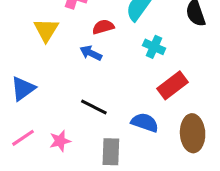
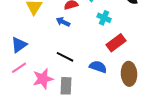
pink line: (23, 138) -> (19, 68), moved
pink star: (60, 141) -> (43, 79), size x1.5
gray rectangle: (111, 152) -> (66, 86), moved

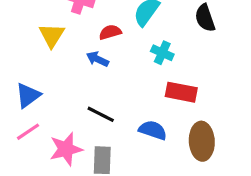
red rectangle: (116, 43) -> (181, 92), turned 48

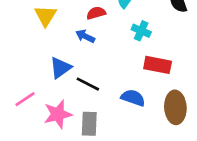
blue triangle: (28, 95) -> (61, 68), moved

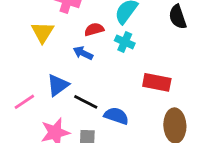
cyan cross: (141, 31) -> (125, 42), moved
blue semicircle: (133, 98) -> (116, 116), moved
pink line: (25, 99) -> (24, 102), moved

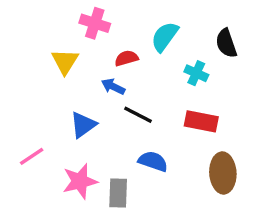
cyan cross: (125, 42) -> (196, 73), moved
pink line: (24, 102) -> (32, 156), moved
black line: (86, 102) -> (138, 115), moved

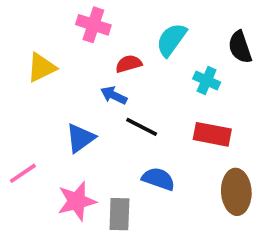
yellow triangle: (65, 62) -> (41, 67), moved, turned 32

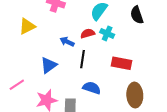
red semicircle: (129, 64) -> (88, 33), moved
cyan cross: (207, 80) -> (107, 33), moved
black line: (142, 127) -> (82, 59), turned 72

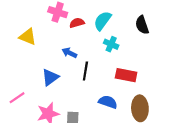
yellow triangle: (27, 26) -> (28, 37), turned 48
red semicircle: (88, 33) -> (77, 23), moved
blue semicircle: (92, 88) -> (108, 102), moved

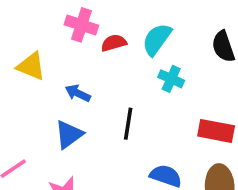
blue arrow: (69, 53) -> (78, 93), moved
red rectangle: (126, 75) -> (216, 131), moved

